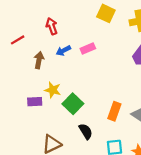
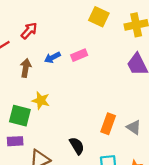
red arrow: (52, 26) -> (29, 31), moved, turned 63
purple rectangle: (35, 102) -> (15, 141), moved
green square: (73, 104) -> (20, 116), moved, turned -30

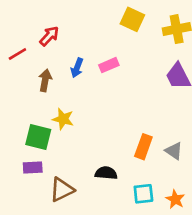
blue arrow: (52, 57) -> (77, 68), turned -42
black semicircle: (77, 146) -> (106, 173), turned -54

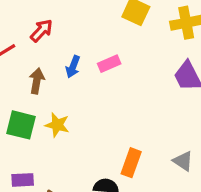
green square: (38, 137) -> (21, 125), moved
orange rectangle: (143, 147) -> (131, 163), moved

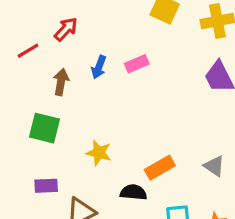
yellow star: (57, 125) -> (99, 153), moved
orange rectangle: (131, 163) -> (160, 168), turned 40

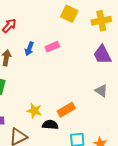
yellow star: (99, 153) -> (34, 111), moved
gray triangle: (214, 166) -> (101, 91), moved

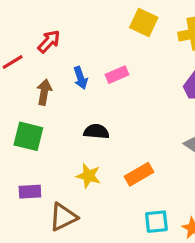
blue arrow: (29, 49) -> (81, 78), turned -40
black semicircle: (50, 125) -> (96, 132), moved

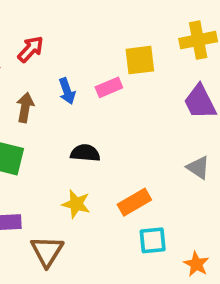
yellow square: (144, 23) -> (140, 60), moved, turned -32
brown triangle: (63, 217) -> (47, 251), turned -32
cyan square: (156, 222) -> (153, 240), moved

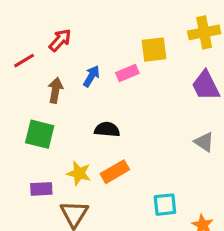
blue arrow: (67, 91) -> (91, 76), turned -130
orange rectangle: (134, 202) -> (115, 172), moved
yellow star: (76, 204) -> (79, 173), moved

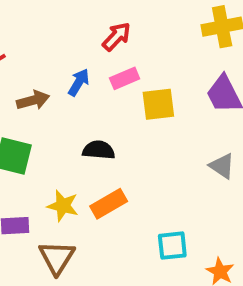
red arrow: (60, 40) -> (117, 37), moved
yellow square: (154, 50) -> (158, 104), moved
brown arrow: (55, 90) -> (33, 100), turned 65

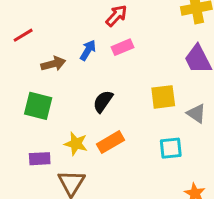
yellow square: (158, 104) -> (163, 97), moved
black semicircle: (99, 150) -> (103, 101), turned -60
cyan square: (172, 246) -> (171, 148), moved

